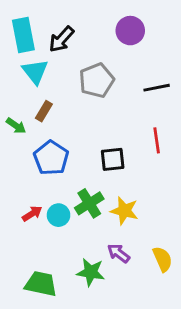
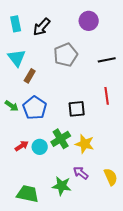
cyan rectangle: (23, 35) -> (16, 24), size x0.7
cyan triangle: (35, 72) -> (17, 58), moved
green arrow: (16, 126) -> (12, 106), moved

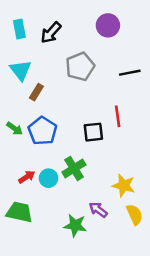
red line: (107, 96) -> (118, 116), moved
yellow star: (85, 144) -> (124, 185), moved
green trapezoid: (28, 194) -> (19, 212), moved

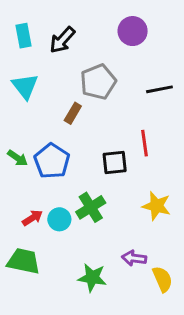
brown rectangle: (36, 92) -> (73, 113), moved
yellow star: (124, 185) -> (156, 206), moved
purple arrow: (98, 210) -> (134, 258), moved, turned -30
yellow semicircle: (135, 215) -> (162, 279), moved

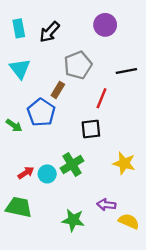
red line: (145, 143) -> (102, 98), moved, turned 30
blue pentagon: (52, 161) -> (41, 112), moved
yellow semicircle: (162, 279) -> (129, 221), turned -42

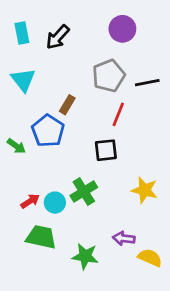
gray pentagon: (78, 65) -> (109, 76), moved
green trapezoid: (19, 207) -> (41, 237), moved

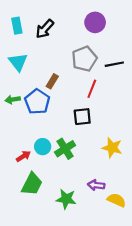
green arrow: (16, 146) -> (13, 99), moved, turned 136
cyan circle: (55, 203) -> (43, 147), moved
green trapezoid: (41, 237) -> (32, 184), turned 105

